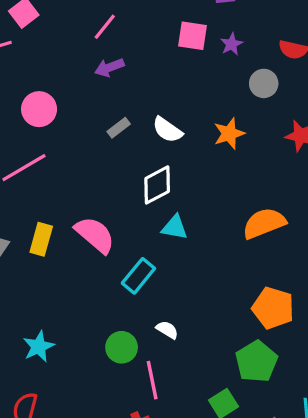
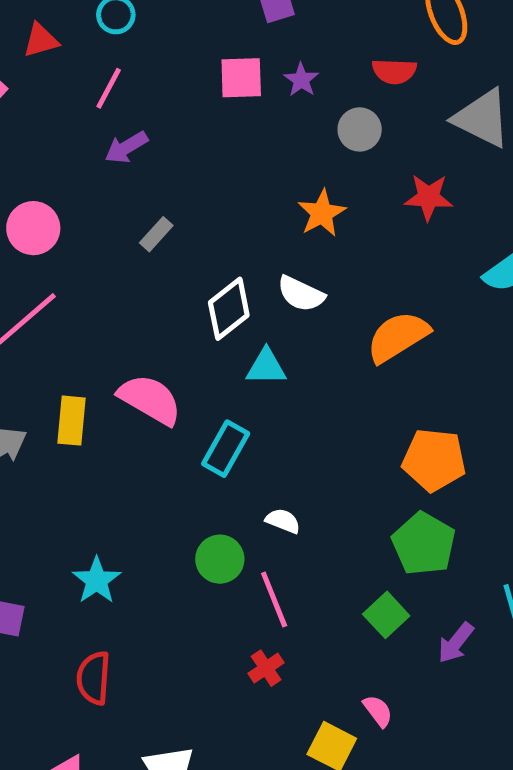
white semicircle: (167, 130) -> (301, 294), moved

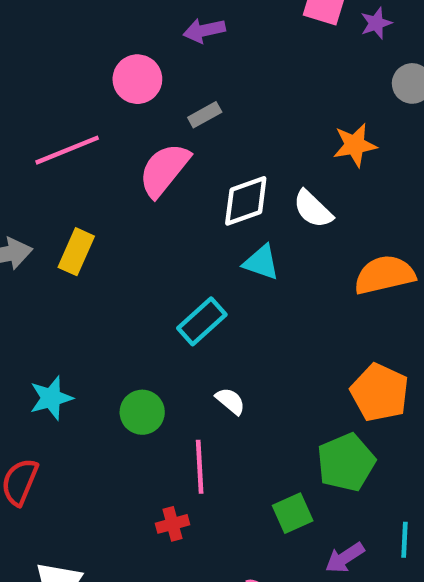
pink circle: (33, 228) -> (137, 79), moved
pink semicircle: (150, 400) -> (164, 170), moved, turned -100
green circle: (220, 559) -> (142, 412), moved

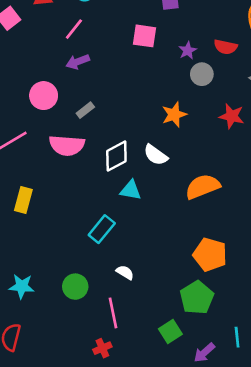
purple star: (376, 23) -> (188, 51), moved
pink semicircle: (164, 170) -> (67, 145), turned -116
cyan star: (51, 398) -> (22, 286), turned 30

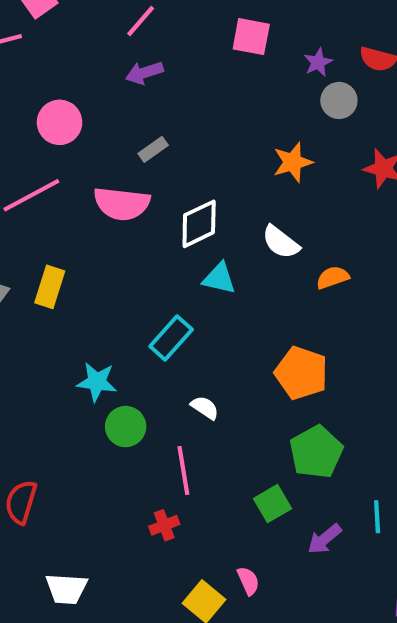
pink circle: (44, 96) -> (60, 122), moved
white semicircle: (156, 155) -> (281, 242), moved
orange semicircle: (203, 187) -> (333, 278), size x0.6
orange pentagon: (210, 255) -> (301, 373), moved
cyan star: (22, 286) -> (97, 382), moved

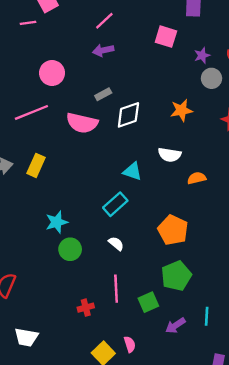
white diamond: (199, 224) -> (128, 115), moved
white semicircle: (281, 242) -> (170, 155), turned -35
cyan rectangle: (171, 338) -> (115, 204), moved
cyan star: (97, 382) -> (57, 222), turned -30
pink line: (183, 470) -> (116, 289), moved

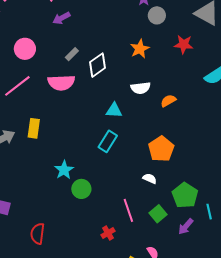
orange pentagon: (173, 230) -> (161, 149), turned 30
white semicircle: (116, 244) -> (150, 179), moved
green pentagon: (176, 276) -> (185, 195), moved

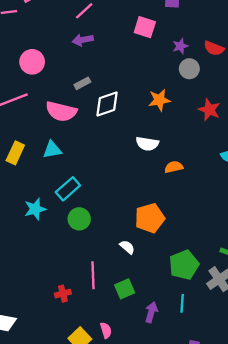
cyan triangle: (114, 110) -> (52, 150), moved, turned -30
cyan rectangle: (108, 141) -> (68, 189), moved
green circle: (81, 189) -> (79, 219), moved
green pentagon: (185, 195) -> (184, 265), moved
purple arrow: (186, 226) -> (151, 312), turned 138

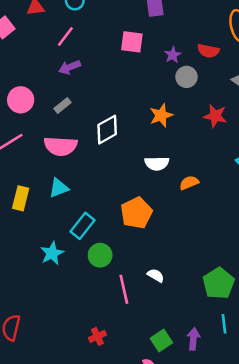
gray rectangle: (82, 83) -> (63, 105), moved
orange pentagon: (150, 218) -> (136, 213), moved
pink line: (93, 275) -> (124, 289), moved
green square: (125, 289) -> (161, 341), moved

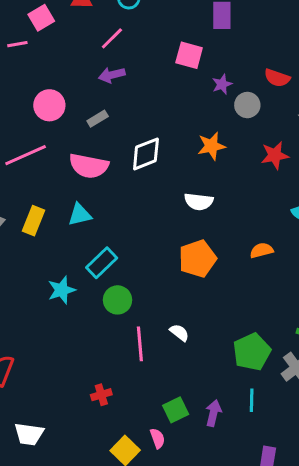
purple star: (173, 55) -> (222, 84), moved
red star: (215, 116) -> (275, 155), turned -30
orange semicircle: (189, 183) -> (261, 250), moved
orange pentagon: (136, 213) -> (197, 259), moved

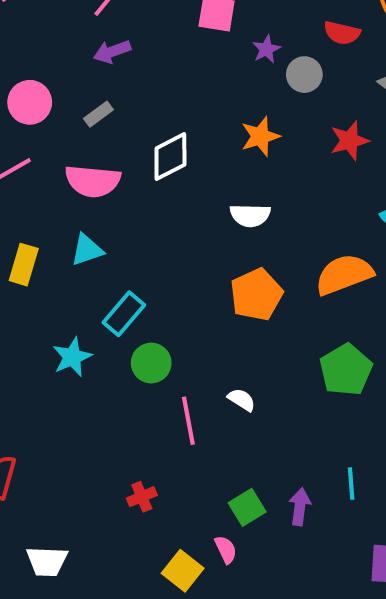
orange semicircle: (261, 250) -> (344, 274), size x1.8
green pentagon: (252, 352) -> (346, 370), moved

